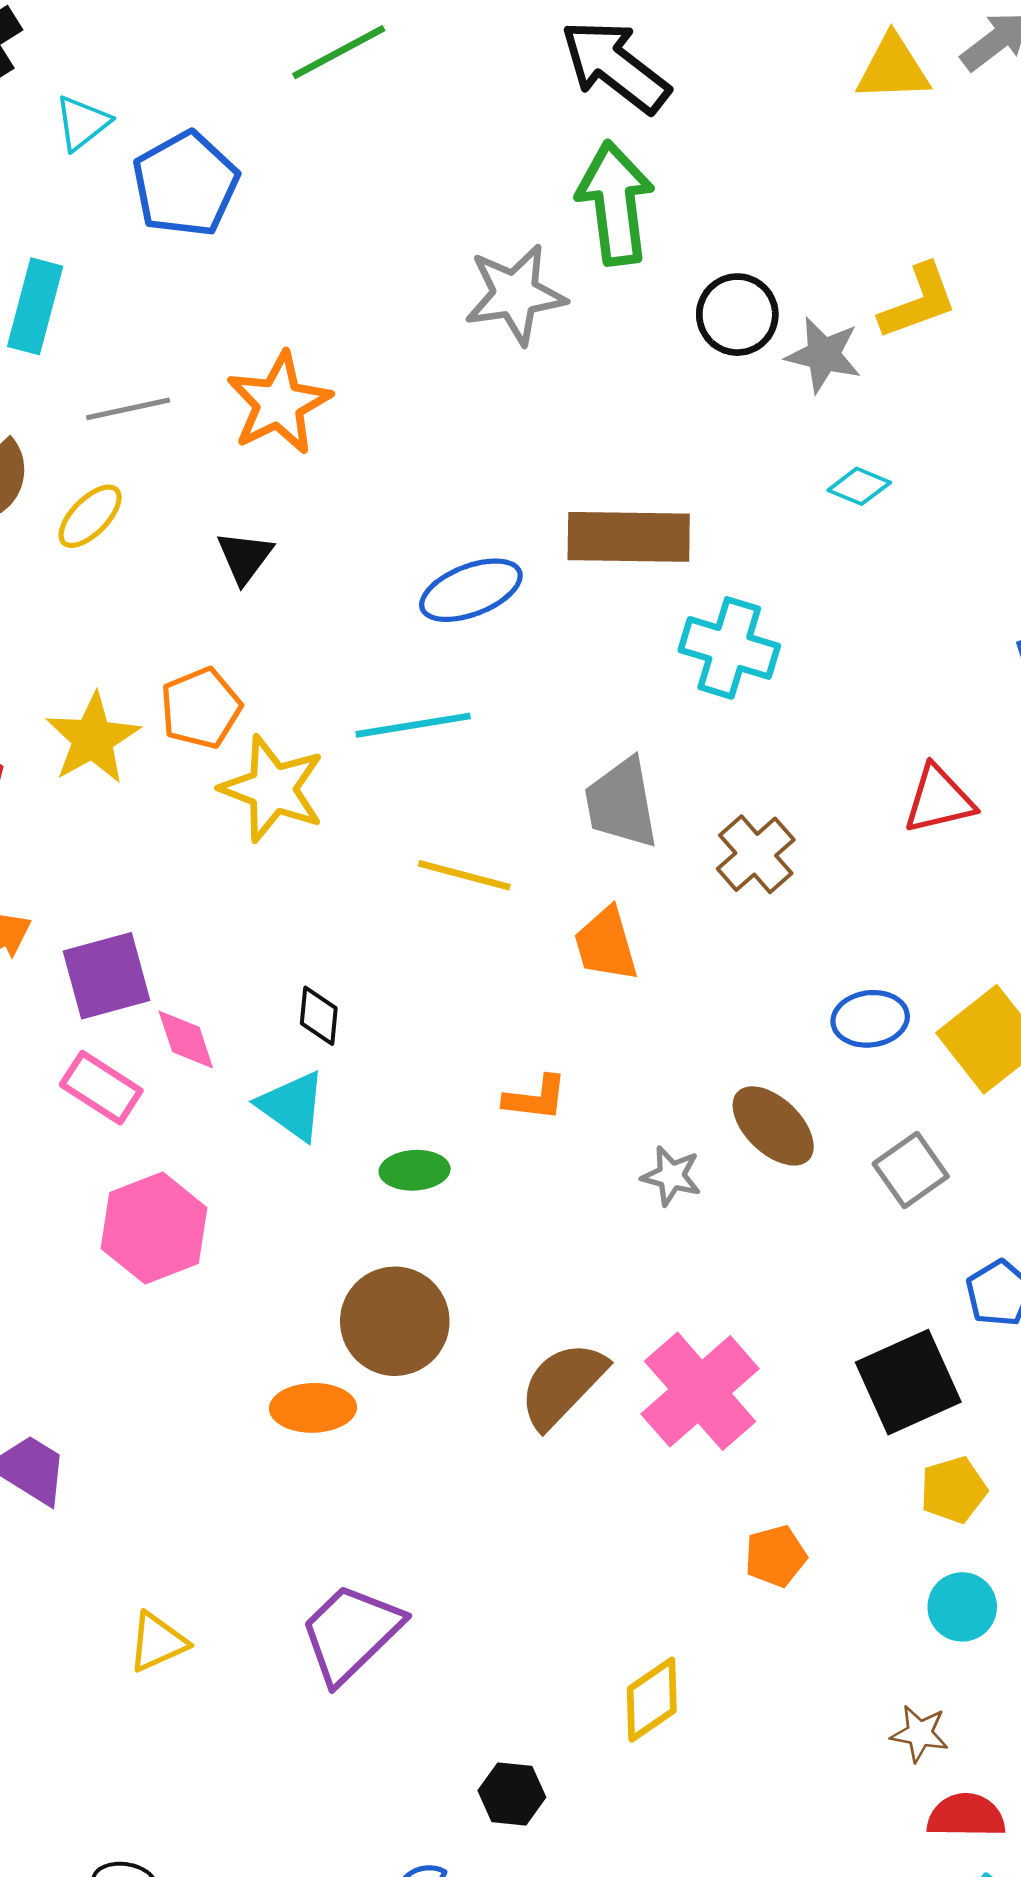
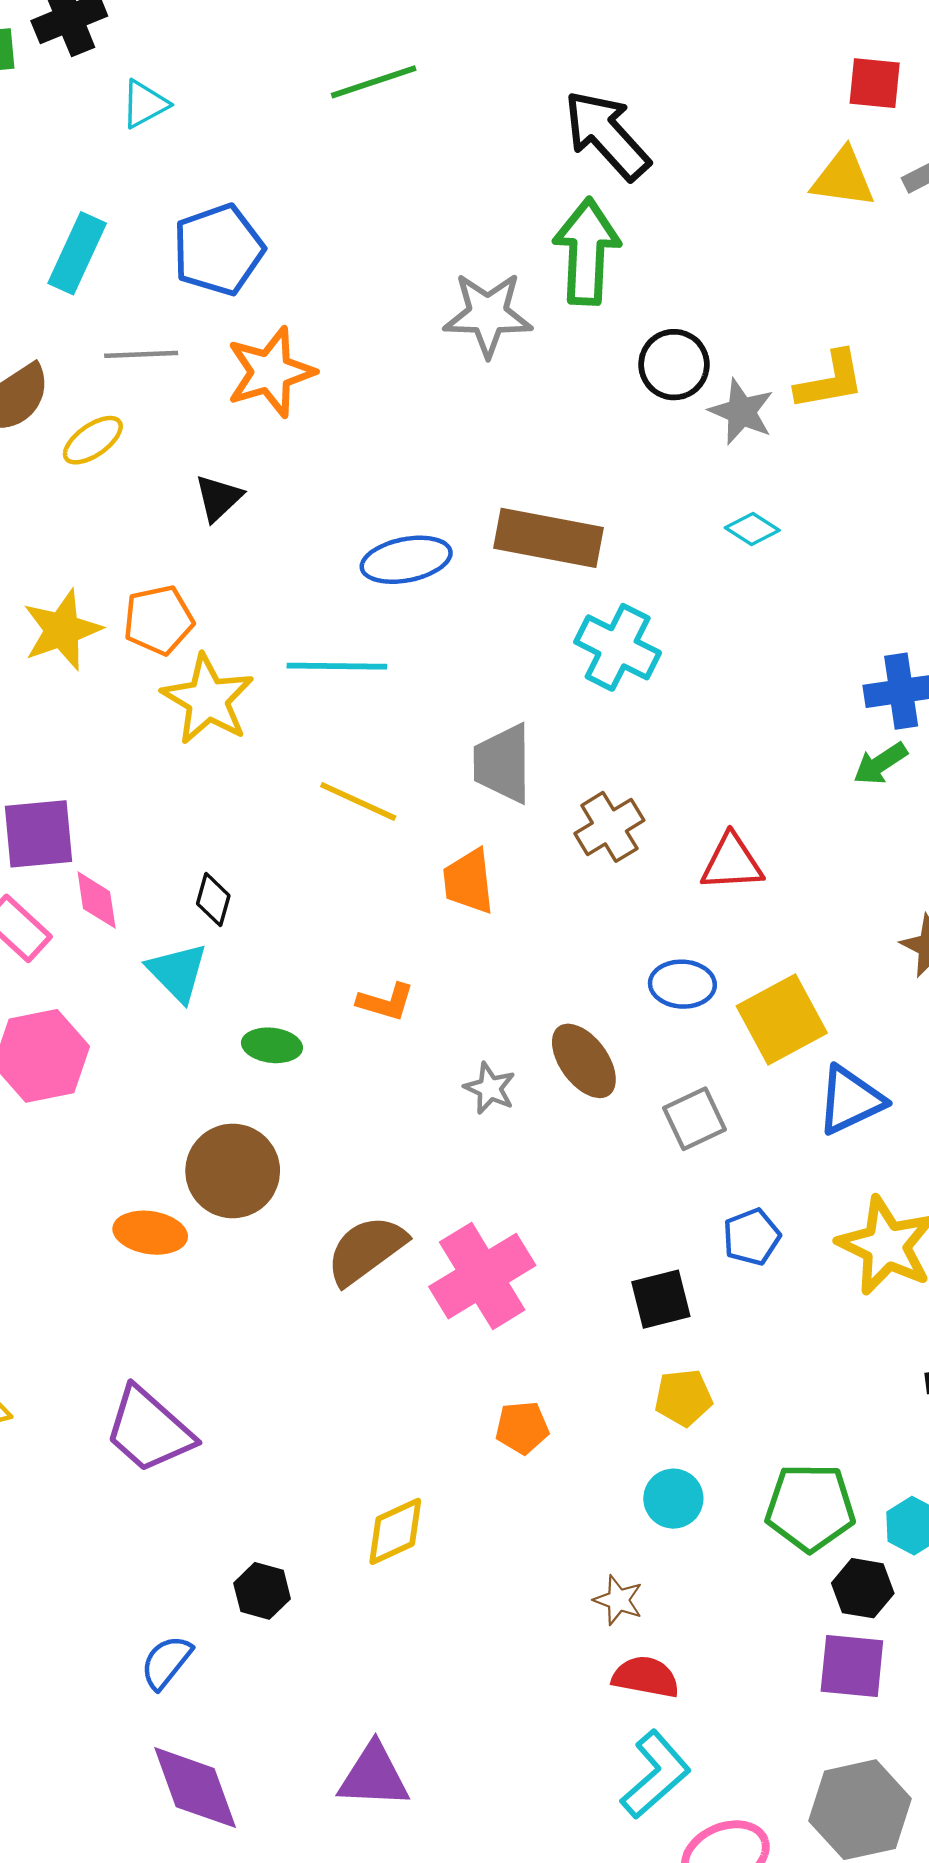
blue pentagon: (185, 184) -> (218, 250), moved
red triangle: (939, 800) -> (732, 863), moved
black square: (908, 1382) -> (661, 1299), size x0.7
purple trapezoid: (351, 1633) -> (149, 1430), turned -104

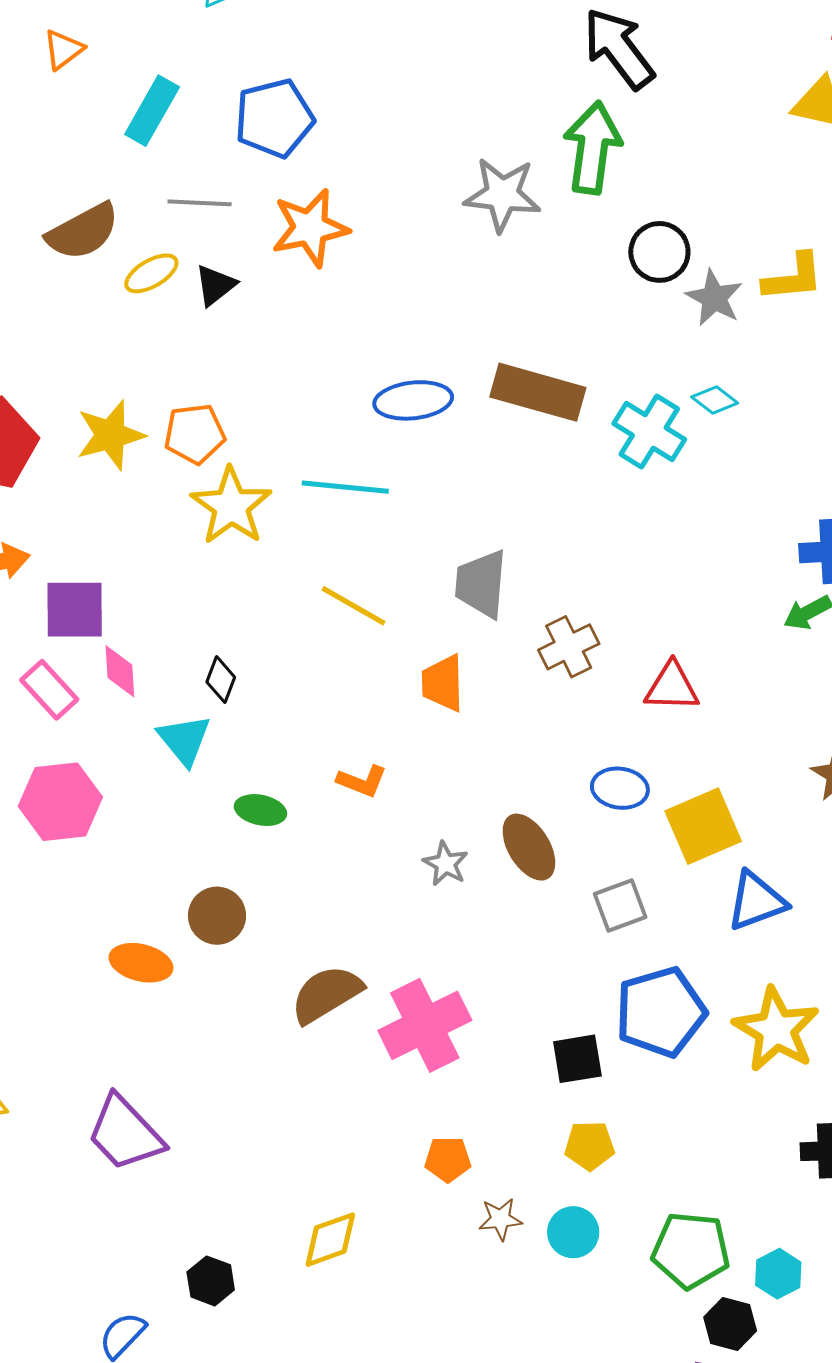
black triangle: (218, 498) -> (215, 285), moved
cyan cross: (618, 647) -> (649, 431), moved
brown circle: (233, 1171) -> (217, 916), size x0.7
blue pentagon: (752, 1237) -> (661, 1012), size x1.8
brown star: (618, 1600) -> (500, 1219), moved, turned -30

